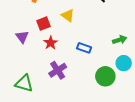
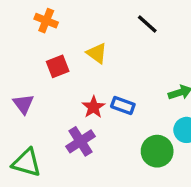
purple triangle: (22, 37) -> (23, 104), moved
red star: (51, 43) -> (93, 107), moved

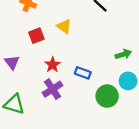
blue rectangle: (123, 105) -> (83, 73), moved
red star: (93, 107) -> (53, 65), moved

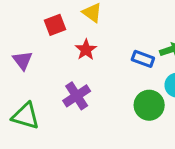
red star: (53, 65) -> (86, 50), moved
blue rectangle: (83, 73) -> (143, 59), moved

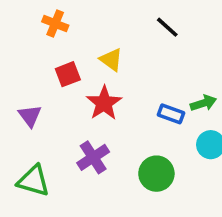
red star: (86, 50) -> (104, 103), size x1.4
green circle: (149, 105) -> (156, 174), moved

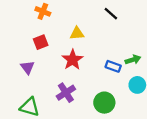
yellow triangle: (111, 60) -> (77, 33), turned -40
red square: (68, 74) -> (41, 42), moved

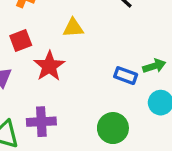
red star: (72, 60) -> (49, 66), moved
purple cross: (66, 93) -> (41, 122), moved, turned 30

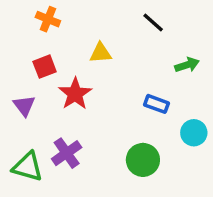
green arrow: (154, 66) -> (187, 65), moved
purple cross: (41, 122) -> (67, 153), turned -32

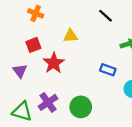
green circle: (143, 160) -> (81, 107), moved

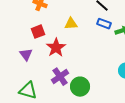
blue rectangle: (108, 70) -> (104, 24), moved
purple cross: (48, 102) -> (60, 77), moved

